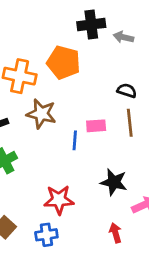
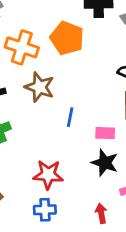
pink rectangle: (96, 126) -> (105, 133), moved
blue cross: (46, 235) -> (45, 210), moved

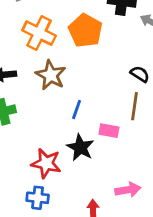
black star: (105, 163) -> (80, 147), moved

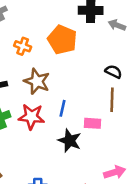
orange cross: (39, 33) -> (23, 46), size x0.6
red star: (46, 163) -> (31, 117), moved

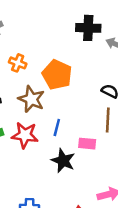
orange pentagon: (62, 40) -> (57, 75), moved

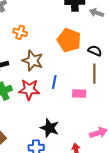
orange pentagon: (57, 75) -> (69, 40), moved
black star: (63, 161) -> (50, 128), moved

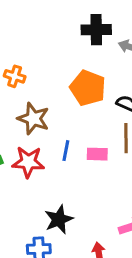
pink rectangle: (79, 93) -> (97, 154), moved
black star: (50, 128) -> (59, 219), turned 30

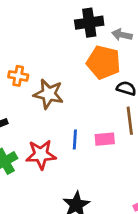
orange pentagon: (88, 88) -> (103, 62), moved
brown star: (33, 119) -> (49, 94), moved

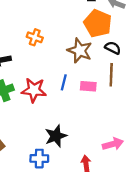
orange cross: (18, 76) -> (35, 37), moved
brown star: (49, 94) -> (80, 51), moved

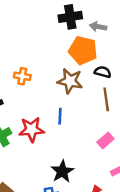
pink rectangle: (88, 86) -> (105, 141), moved, turned -35

